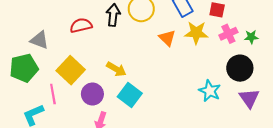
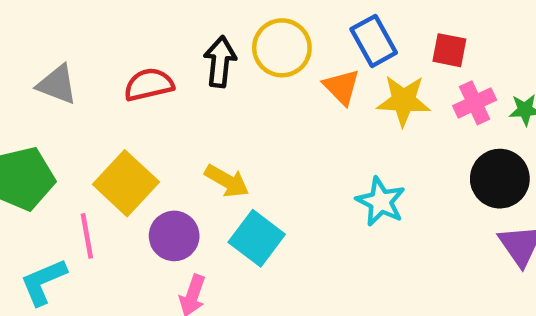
orange triangle: (167, 38) -> (342, 87), moved
gray triangle: (39, 40) -> (57, 85), moved
cyan star: (210, 91) -> (381, 202), moved

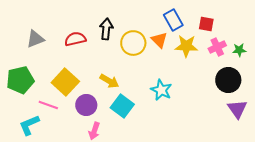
yellow circle: (282, 48) -> (133, 43), moved
gray triangle: (57, 85) -> (35, 39), turned -42
cyan star: (381, 202) -> (161, 90), moved
pink line: (87, 236) -> (48, 105), turned -60

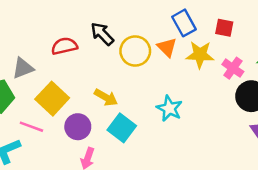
black arrow: (106, 29) -> (102, 34), turned -50
gray triangle: (35, 39) -> (23, 68), moved
pink cross: (217, 47) -> (233, 68), moved, turned -30

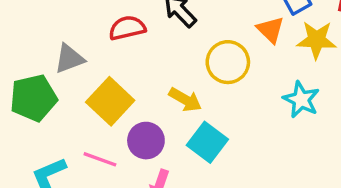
yellow circle: (135, 51) -> (228, 62), moved
cyan star: (169, 108) -> (301, 100), moved
pink line: (31, 127) -> (100, 159), moved

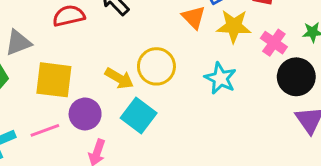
yellow circle: (228, 62) -> (156, 66), moved
yellow square: (110, 101) -> (54, 80), turned -36
pink line: (100, 159) -> (45, 130), turned -40

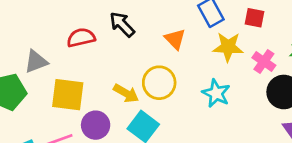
orange triangle: (194, 17) -> (175, 39), moved

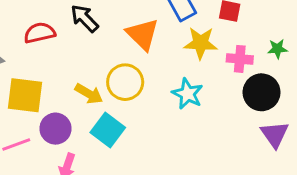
orange triangle: (175, 39) -> (143, 34), size x1.4
pink cross: (264, 61) -> (240, 59), turned -30

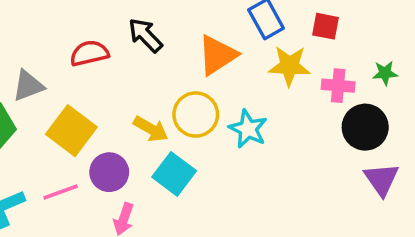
orange triangle: (143, 34) -> (217, 55), turned 42
cyan star: (188, 94) -> (248, 129), moved
yellow square: (25, 95) -> (71, 131), turned 30

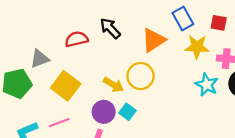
cyan star: (248, 129) -> (207, 85), moved
purple circle: (109, 172) -> (104, 112), moved
cyan square: (174, 174) -> (128, 112), size x0.7

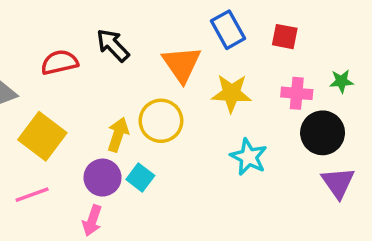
orange triangle: (154, 40) -> (182, 64), turned -32
yellow star: (197, 47) -> (231, 93), moved
yellow arrow: (113, 85) -> (118, 135), turned -102
cyan star: (207, 85) -> (249, 157), moved

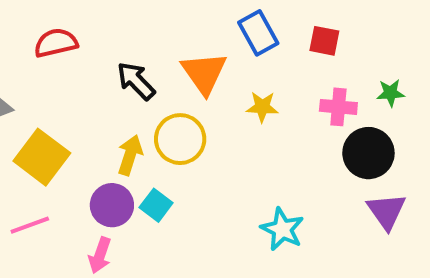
black arrow: (113, 45) -> (136, 81), moved
red semicircle: (60, 62) -> (56, 43), moved
yellow star: (231, 93) -> (262, 107), size x0.7
cyan star: (249, 157) -> (282, 229), moved

